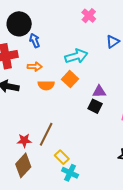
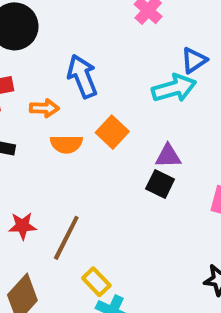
blue arrow: (35, 41) -> (82, 76), moved, size x1.5
cyan arrow: (76, 56) -> (174, 88), moved
red star: (24, 140) -> (22, 226), moved

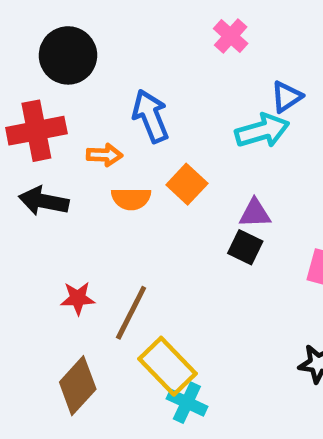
yellow rectangle: (96, 282) -> (168, 366), size x1.6

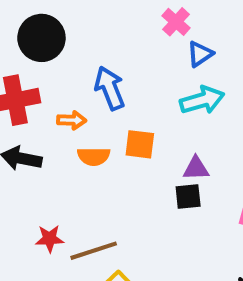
blue triangle: (286, 97) -> (200, 54), moved
orange square: (187, 184) -> (140, 144), turned -36
black square: (245, 247) -> (188, 197), turned -32
brown line: (131, 313) -> (94, 251), turned 45

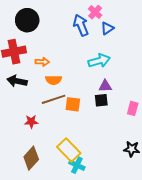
blue arrow: (110, 88) -> (81, 25), moved
cyan arrow: (202, 100) -> (99, 61), moved
orange square: (140, 144) -> (73, 104), moved
brown line: (94, 251) -> (54, 99), moved

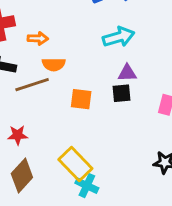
brown line: (54, 99) -> (32, 85), moved
red star: (31, 122) -> (18, 135), moved

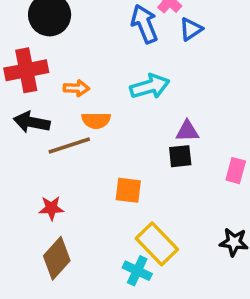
cyan arrow: (119, 37) -> (150, 86), moved
orange square: (81, 99) -> (128, 190), moved
yellow rectangle: (75, 164) -> (157, 244), moved

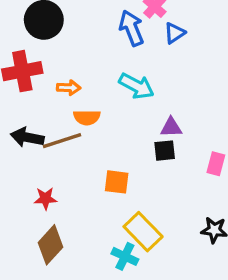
cyan arrow: (150, 86) -> (136, 86), turned 44
black arrow: (32, 122) -> (27, 137), moved

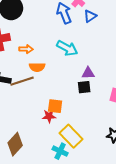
red star: (45, 199) -> (49, 116), moved

